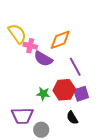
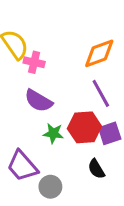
orange diamond: (60, 40) -> (99, 53), moved
purple semicircle: (43, 59) -> (39, 101), moved
purple trapezoid: (22, 116) -> (22, 166), turned 50

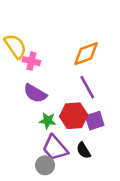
purple trapezoid: (22, 166) -> (55, 148), moved

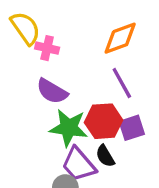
green star: (48, 121) -> (69, 128), size x1.6
black semicircle: (84, 150) -> (105, 156), moved

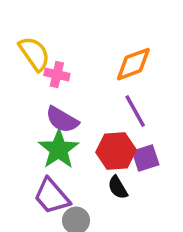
green star: (69, 128) -> (59, 149), moved, turned 30
purple trapezoid: (79, 164) -> (52, 196), moved

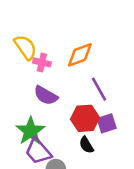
orange diamond: (133, 64) -> (80, 55), moved
green star: (59, 149) -> (30, 131), moved

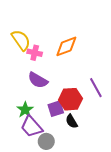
purple line: (99, 89) -> (96, 88), moved
purple square: (107, 123) -> (56, 109), moved
green star: (30, 131) -> (25, 110), size x0.7

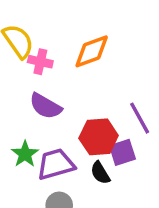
purple square: (56, 109) -> (122, 152), moved
purple trapezoid: (31, 127) -> (56, 164), moved, turned 115

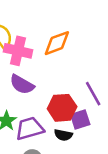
pink cross: (40, 62) -> (18, 51), size x1.5
black semicircle: (100, 173) -> (63, 135), turned -48

